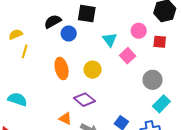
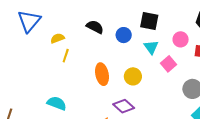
black square: (87, 14) -> (149, 21), moved
black semicircle: (53, 21) -> (95, 27), turned 54
blue circle: (69, 34) -> (124, 35), moved

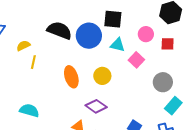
black semicircle: (95, 27) -> (59, 30), size x1.4
blue circle: (124, 35) -> (89, 36), size x1.6
cyan triangle: (151, 47) -> (117, 45), turned -35

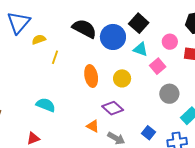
black square: (113, 19) -> (139, 23), turned 30
yellow semicircle: (23, 46) -> (39, 40), moved
gray circle: (163, 82) -> (169, 94), moved

